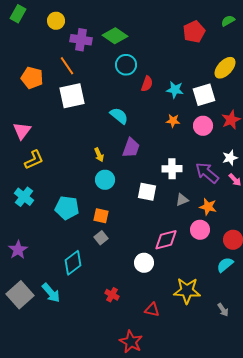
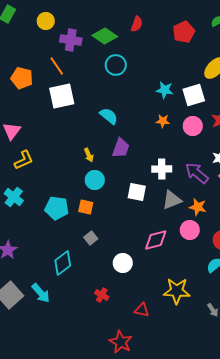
red semicircle: (147, 84) -> (137, 24), moved
gray triangle: (182, 200) -> (172, 200), size x1.5
orange square: (101, 216) -> (86, 207), moved
white circle: (144, 263) -> (123, 263), moved

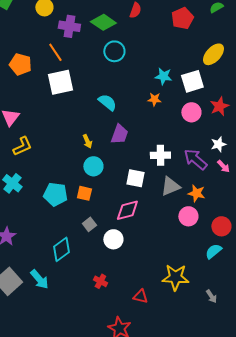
orange star: (163, 121) -> (154, 99), moved
pink diamond: (156, 240) -> (127, 210), moved
white circle: (123, 263) -> (113, 239), moved

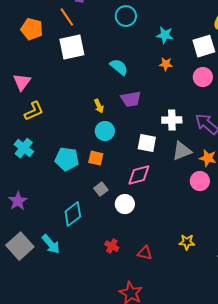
cyan star: (163, 76) -> (165, 35), moved
purple trapezoid: (119, 134) -> (131, 99), turned 60
yellow star: (175, 277) -> (187, 242), size x0.6
red triangle: (140, 296) -> (145, 253), moved

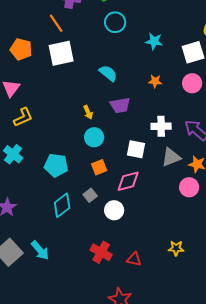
orange pentagon: (32, 29) -> (21, 49), moved
orange star: (166, 64) -> (155, 81), moved
orange square: (96, 158) -> (99, 167), moved, turned -35
cyan diamond: (73, 214) -> (62, 205), moved
red cross: (112, 246) -> (101, 252), size x1.5

